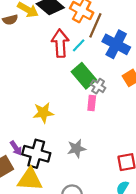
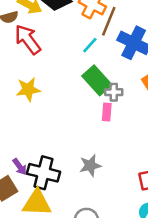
red arrow: (60, 43) -> (28, 39), moved, turned -32
gray cross: (98, 86) -> (114, 92), turned -32
yellow star: (43, 113) -> (28, 89), moved

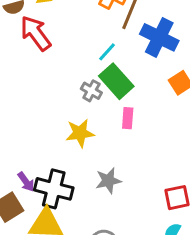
cyan line: (90, 45) -> (107, 52), moved
yellow star: (28, 89) -> (80, 133), moved
gray cross: (114, 92) -> (91, 91), moved, turned 30

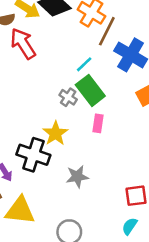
yellow star: (80, 133) -> (55, 133), turned -30
black cross: (54, 189) -> (33, 155), moved

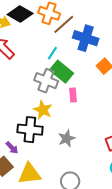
brown line: (107, 31) -> (64, 24), turned 35
gray cross: (68, 97) -> (46, 81), size x1.6

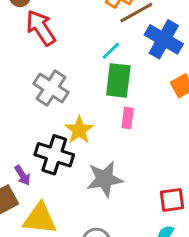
green rectangle: (62, 72) -> (118, 80), turned 45
gray cross: (46, 81) -> (51, 88), moved
gray star: (67, 138) -> (105, 179), size x1.4

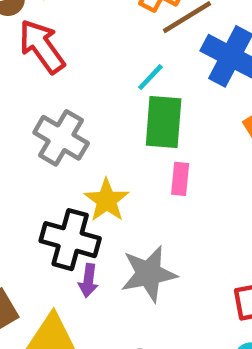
purple arrow: (22, 175) -> (88, 281), moved, turned 42

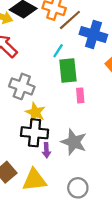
yellow star: (107, 200) -> (35, 112), moved
gray star: (149, 274) -> (74, 142), turned -30

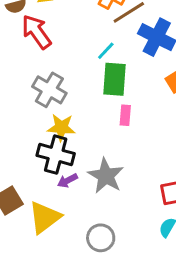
yellow star: (35, 112) -> (61, 127), turned -30
purple arrow: (46, 150) -> (67, 181), turned 56
yellow triangle: (34, 180) -> (45, 217), turned -40

